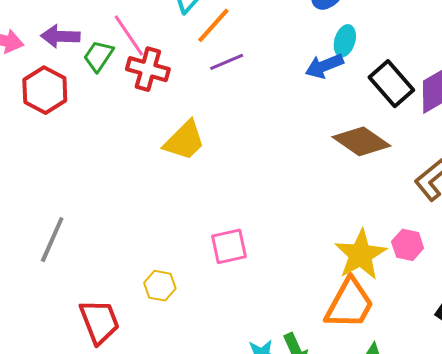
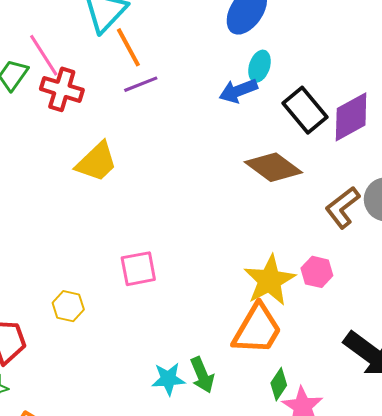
orange line: (213, 25) -> (128, 47), turned -72

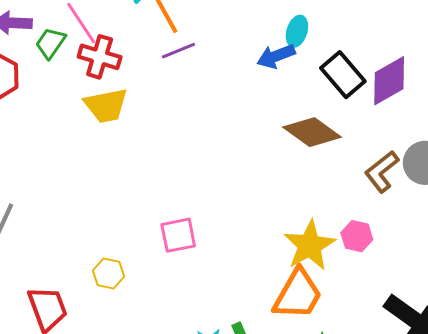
yellow trapezoid: (97, 162) -> (106, 105), moved, turned 33

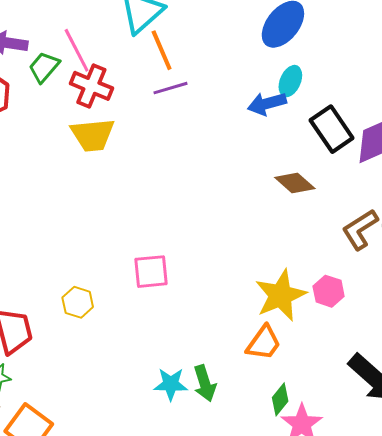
brown diamond: (312, 132) -> (295, 183), size x0.7
orange trapezoid: (298, 294) -> (264, 343), size x0.7

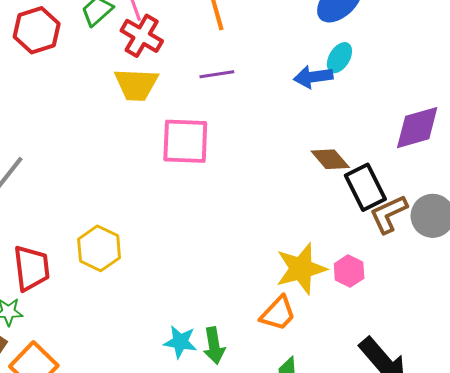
purple line: (170, 88) -> (217, 74), moved
black rectangle: (332, 129) -> (365, 187), moved
pink square: (151, 272) -> (185, 141), moved, size x1.4
yellow hexagon: (78, 302) -> (99, 248), size x1.4

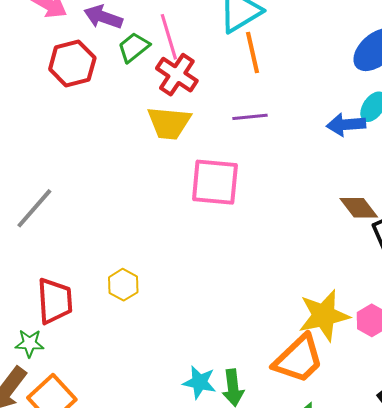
yellow hexagon: (99, 248) -> (123, 285), size x0.7
orange trapezoid: (278, 313) -> (299, 359), size x1.4

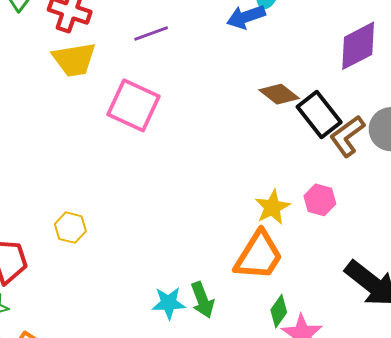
pink square: (215, 182) -> (134, 105), turned 34
yellow star: (324, 316) -> (272, 207), size x0.7

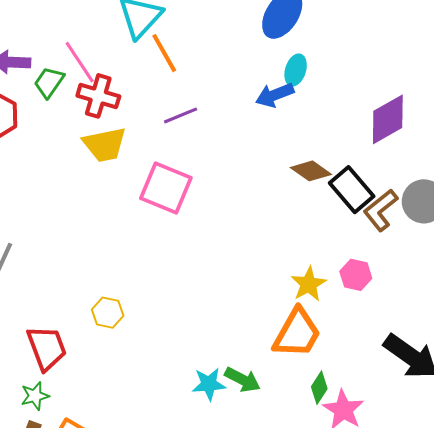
green arrow: (202, 300) -> (243, 380), turned -39

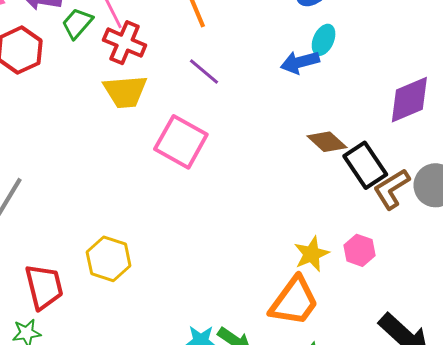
purple line: (181, 115) -> (204, 71), turned 56
yellow hexagon: (108, 313) -> (109, 259), size x1.4

